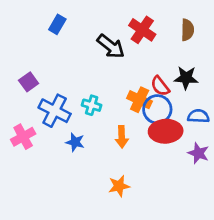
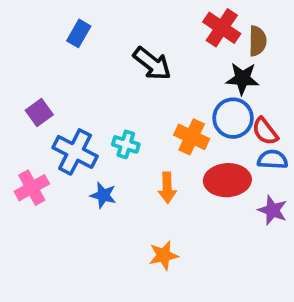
red cross: (142, 30) -> (222, 28), moved
black star: (186, 78) -> (242, 79), moved
red semicircle: (160, 86) -> (265, 131), moved
blue circle: (157, 109) -> (233, 118), moved

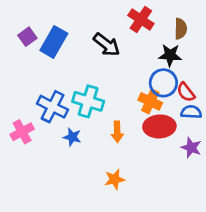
red cross: (222, 28) -> (141, 19), moved
blue rectangle: (79, 33) -> (54, 42), moved, size x1.6
purple square: (39, 112) -> (27, 37), moved
orange cross: (192, 137) -> (150, 101), moved
cyan cross: (126, 144) -> (88, 101), size x1.6

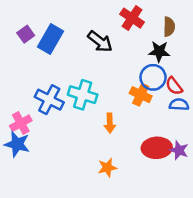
red ellipse: (159, 126) -> (157, 148), moved
blue star: (72, 137) -> (17, 144), moved, size x1.5
purple star: (191, 148) -> (179, 150), moved

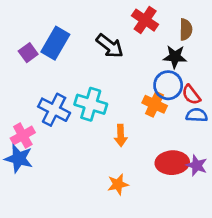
purple square: (26, 34) -> (28, 53), moved

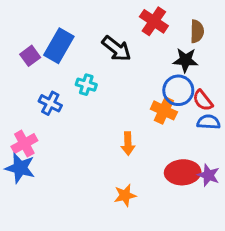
cyan cross: (91, 104) -> (86, 85), moved, size x0.6
blue cross: (54, 110) -> (50, 103), moved, size x0.7

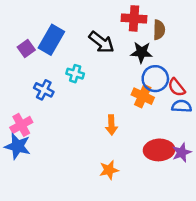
red cross: (154, 21) -> (134, 18), turned -30
brown semicircle: (197, 31) -> (159, 30), moved
black star: (185, 60) -> (142, 52), moved
purple star: (209, 175) -> (182, 152), turned 30

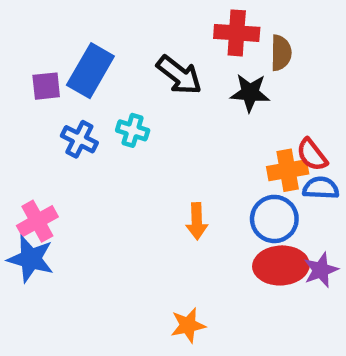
purple square: (26, 49) -> (46, 86), turned 30
blue circle: (155, 79) -> (274, 219), moved
blue cross: (44, 90) -> (79, 139), moved
orange cross: (143, 96) -> (288, 170), moved, turned -35
orange star: (109, 170) -> (188, 325), moved

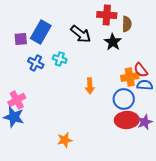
black star: (250, 93) -> (113, 42), turned 30
orange arrow: (197, 221) -> (90, 86), moved
orange star: (188, 325) -> (65, 140), moved

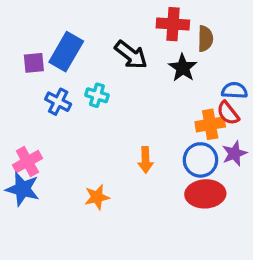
blue semicircle: (145, 85) -> (234, 90), moved
orange arrow: (90, 86) -> (145, 160), moved
purple star: (145, 122) -> (234, 153), moved
orange star: (65, 140) -> (97, 197), moved

